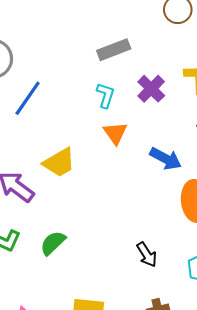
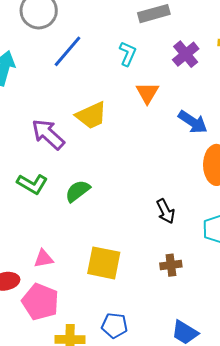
cyan L-shape: (106, 95) -> (128, 54), moved

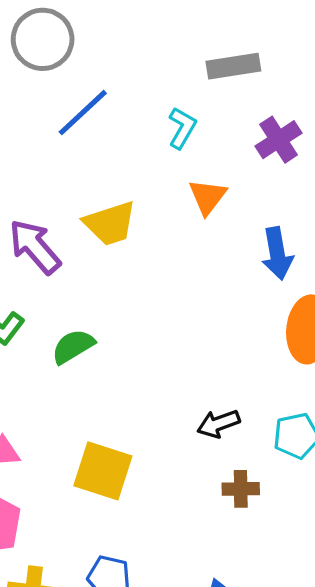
blue arrow: (193, 122) -> (277, 253), turned 40
black arrow: (166, 211) -> (218, 424), moved, turned 90
brown cross: (171, 265) -> (241, 489), moved

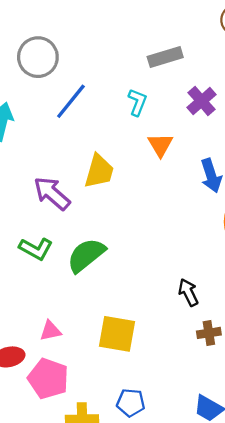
yellow trapezoid: (110, 223) -> (99, 171), turned -48
green semicircle: (73, 346) -> (86, 255), size x1.4
black arrow: (218, 424) -> (188, 292), turned 92

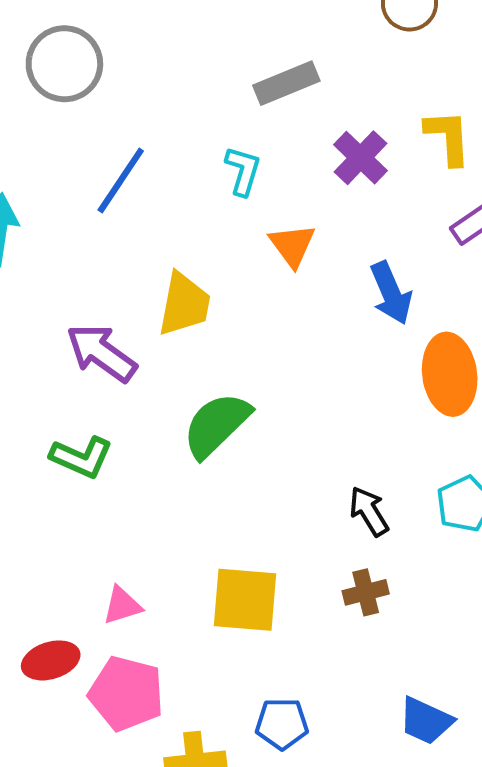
gray circle: (38, 57) -> (64, 64), moved
green semicircle: (86, 255) -> (216, 425), moved
brown cross: (209, 333) -> (366, 592), moved

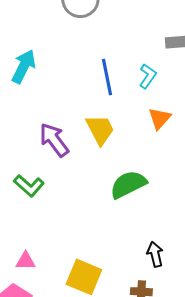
blue line: (121, 180) -> (107, 77), moved, turned -63
yellow trapezoid: (184, 304) -> (100, 130), turned -56
green semicircle: (216, 425) -> (128, 184), moved

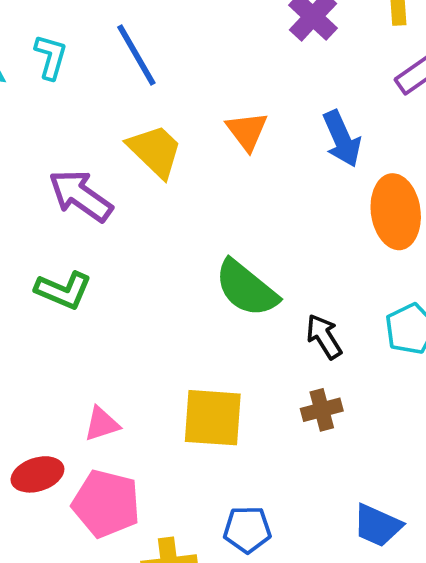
cyan L-shape: (148, 76) -> (51, 57), moved
orange triangle: (159, 118) -> (247, 131), moved
green semicircle: (128, 184) -> (246, 288), moved, turned -96

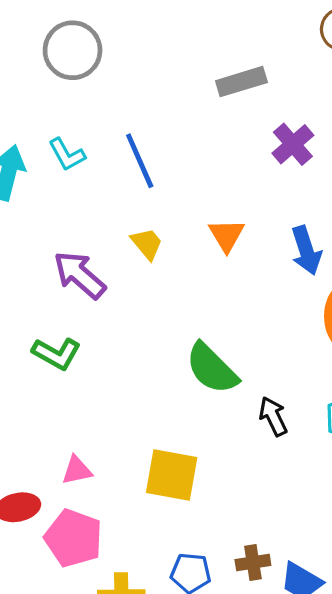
cyan L-shape: (51, 57) -> (67, 155), turned 129
yellow trapezoid: (155, 151) -> (147, 244), size x0.7
brown cross: (322, 410) -> (253, 563), moved

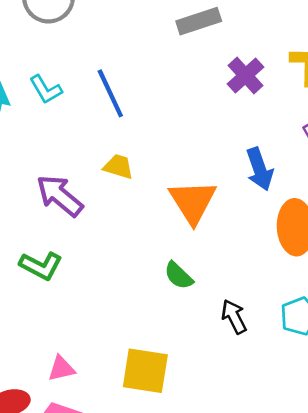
orange triangle: (226, 235) -> (193, 202), moved, size x1.5
yellow trapezoid: (147, 244) -> (118, 167), turned -32
green semicircle: (212, 368) -> (179, 276), size x0.6

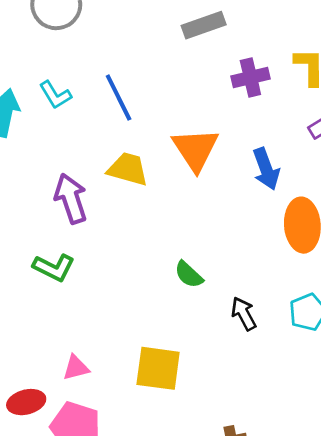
purple cross: (245, 75) -> (250, 77), turned 30
yellow trapezoid: (118, 167) -> (128, 169), size x1.4
purple arrow: (60, 196) -> (71, 199), turned 33
orange triangle: (193, 202) -> (195, 149), moved

